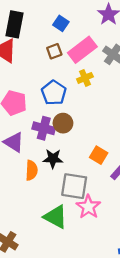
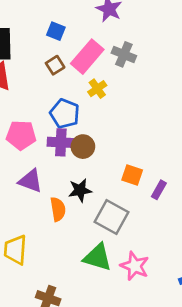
purple cross: (44, 128) -> (61, 142), moved
gray square: (74, 186) -> (111, 217), turned 32
pink star: (88, 207) -> (135, 266), moved

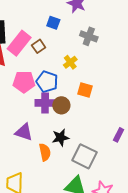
blue square: (56, 31) -> (53, 23), moved
pink rectangle: (87, 57) -> (19, 43), moved
pink pentagon: (21, 135) -> (24, 82), moved
orange square: (132, 175) -> (85, 90), moved

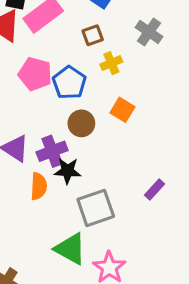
brown square: (39, 46) -> (93, 35), moved
purple cross: (45, 103) -> (52, 151), moved, turned -36
gray square: (84, 156) -> (96, 208), turned 30

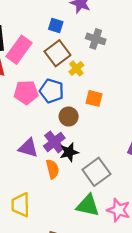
brown square: (93, 35) -> (57, 53), size x1.6

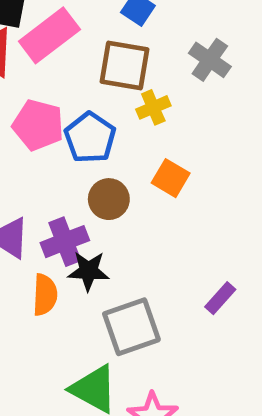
brown square: (57, 53) -> (125, 66), turned 30

